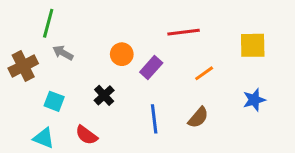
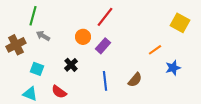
red line: (184, 32) -> (105, 17), moved, turned -45
yellow square: (253, 45) -> (180, 23), moved, turned 30
orange line: (204, 73) -> (155, 50), moved

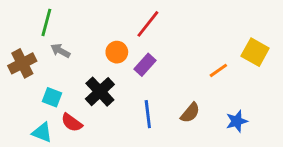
yellow square: (180, 23) -> (255, 52), moved
black cross: (71, 65) -> (100, 92), size x1.5
blue star: (173, 68) -> (237, 121), moved
red semicircle: (59, 92) -> (72, 123), moved

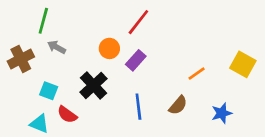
yellow square: (255, 52) -> (243, 64), moved
orange line: (218, 70) -> (197, 74), moved

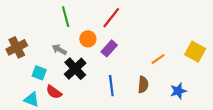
green line: (43, 21) -> (66, 17), moved, turned -30
gray arrow: (57, 47) -> (59, 50), moved
brown semicircle: (178, 105) -> (143, 85), turned -35

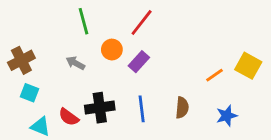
orange line: (158, 59) -> (214, 75), moved
black cross: (75, 69) -> (100, 108), moved, turned 35
cyan square: (39, 73) -> (30, 93), moved

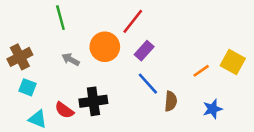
green line: (84, 21) -> (60, 18), moved
orange circle: (112, 50) -> (105, 47), size x1.5
purple rectangle: (139, 62) -> (144, 51), moved
blue line: (142, 109) -> (148, 84), moved, turned -35

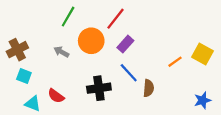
green line: (60, 18) -> (68, 17), moved, turned 45
black cross: (93, 101) -> (99, 88), moved
blue star: (213, 109) -> (203, 100), moved

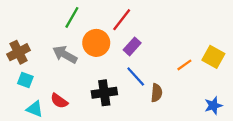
gray arrow: (61, 52) -> (65, 55), size x1.5

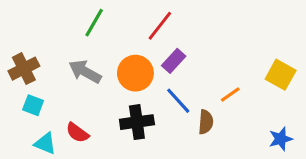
orange circle: (96, 43) -> (135, 73), moved
orange line: (184, 65) -> (230, 95), moved

